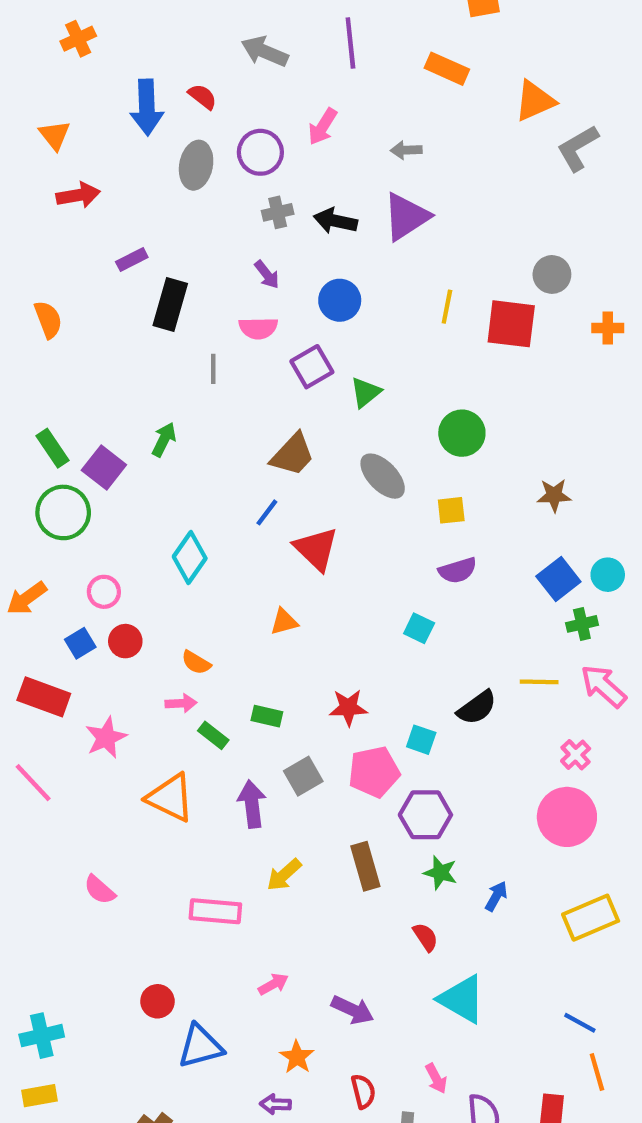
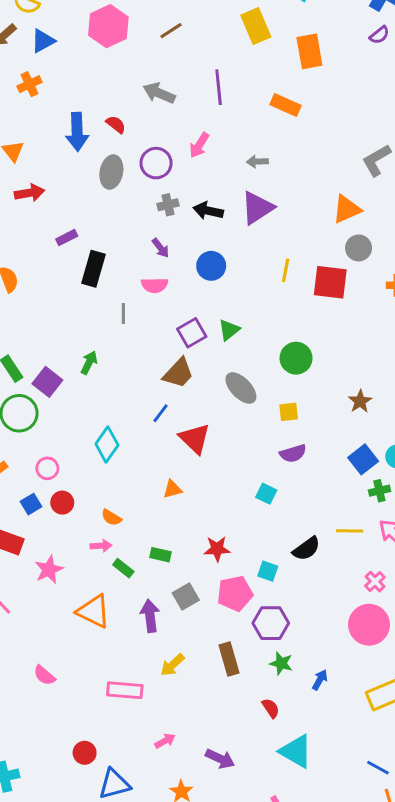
orange triangle: (535, 101) -> (347, 209), moved
purple square: (312, 367) -> (192, 333), moved
brown star: (554, 495) -> (360, 401), turned -30

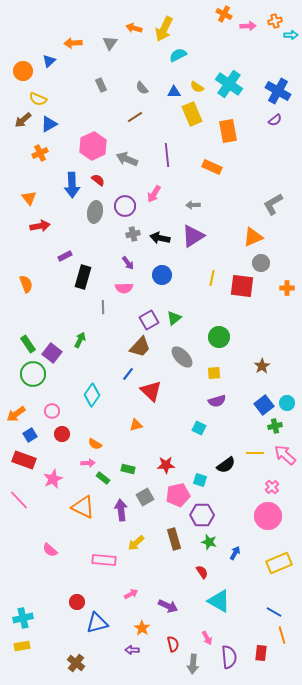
pink hexagon: (108, 26) -> (93, 146), moved
blue square: (31, 504) -> (30, 435), moved

